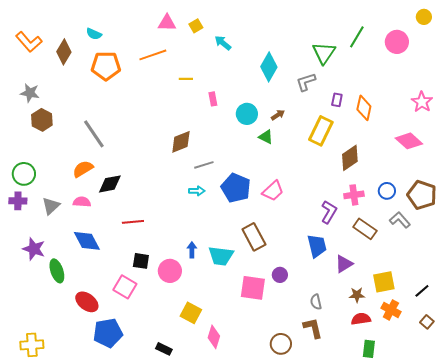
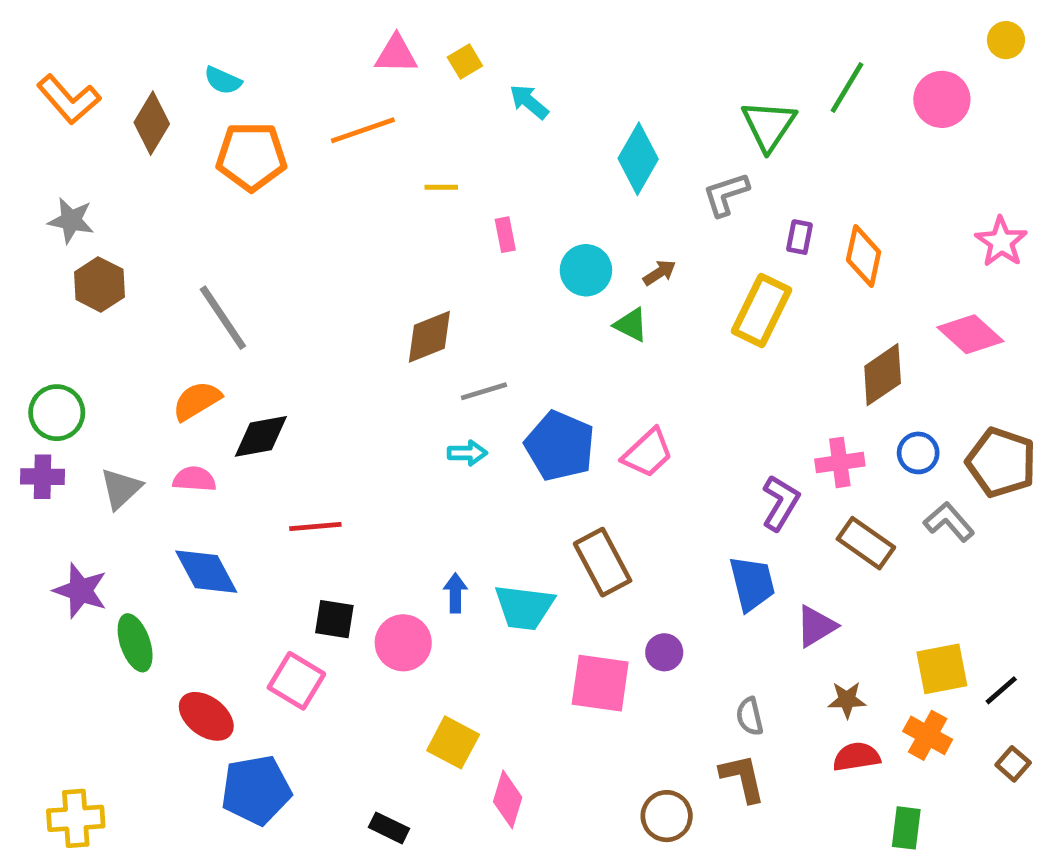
brown diamond: (350, 158) -> (883, 375), moved
yellow square: (384, 282) -> (942, 669), moved
green rectangle: (369, 349) -> (906, 828), moved

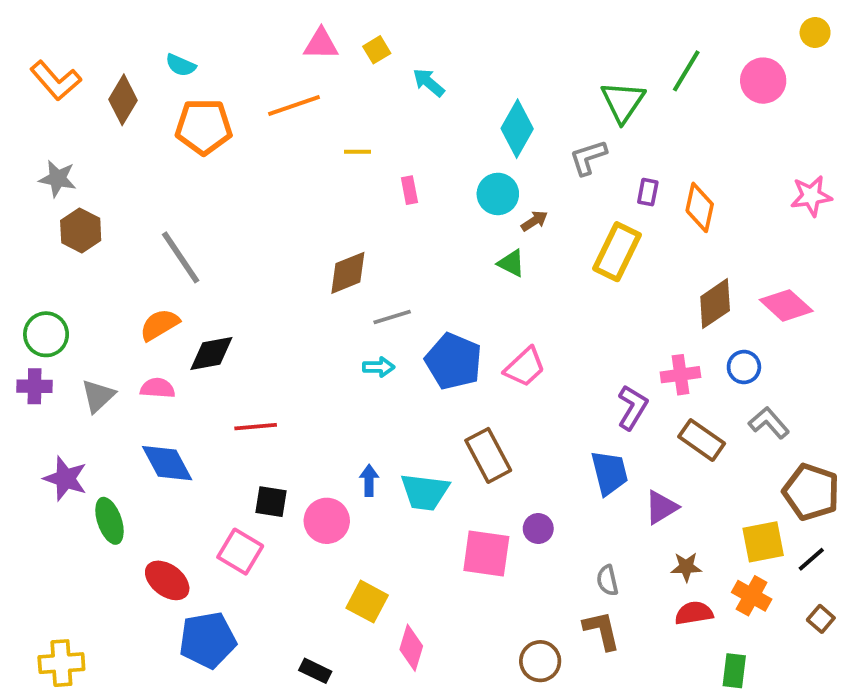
pink star: (1001, 242) -> (811, 196), turned 30
cyan circle: (586, 270) -> (498, 194), moved
pink diamond: (970, 334) -> (786, 305), moved
brown pentagon: (1001, 462) -> (811, 492), moved

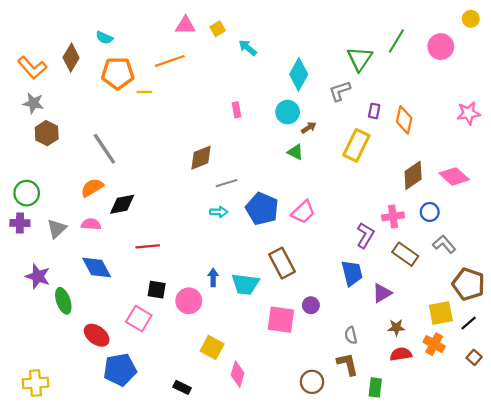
orange L-shape: (56, 81) -> (32, 68), moved
yellow line: (358, 152) -> (144, 92), moved
green rectangle: (734, 671) -> (375, 387), moved

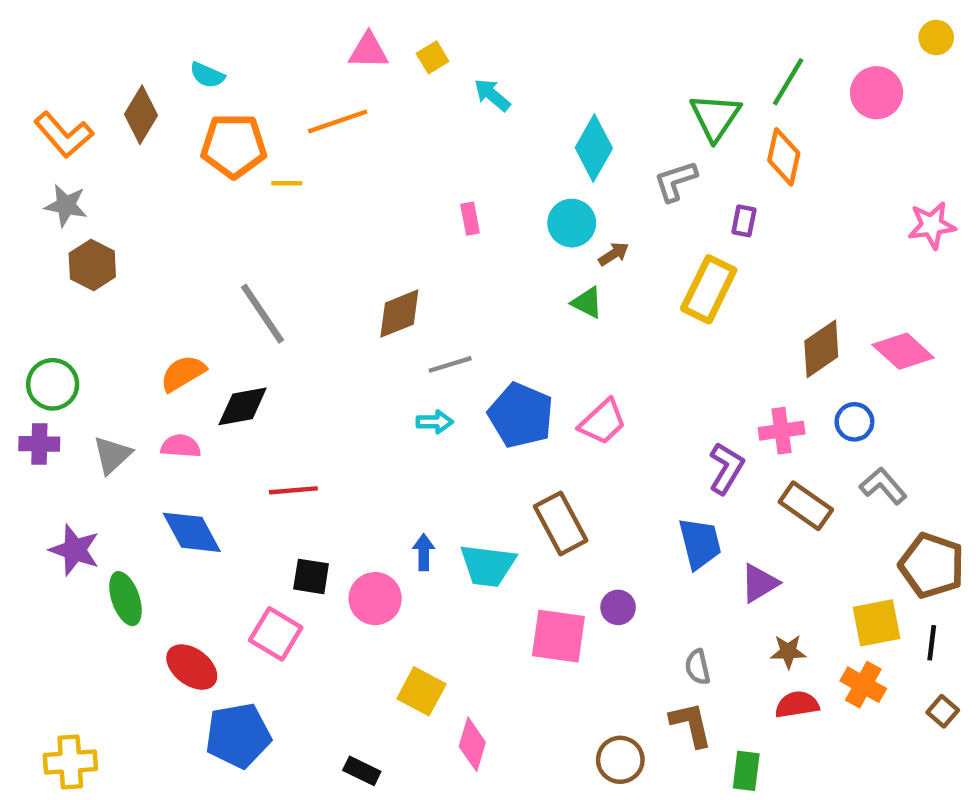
orange diamond: (404, 120) -> (784, 157), moved
gray line: (104, 149) -> (262, 314), moved
black line: (469, 323) -> (932, 643), turned -42

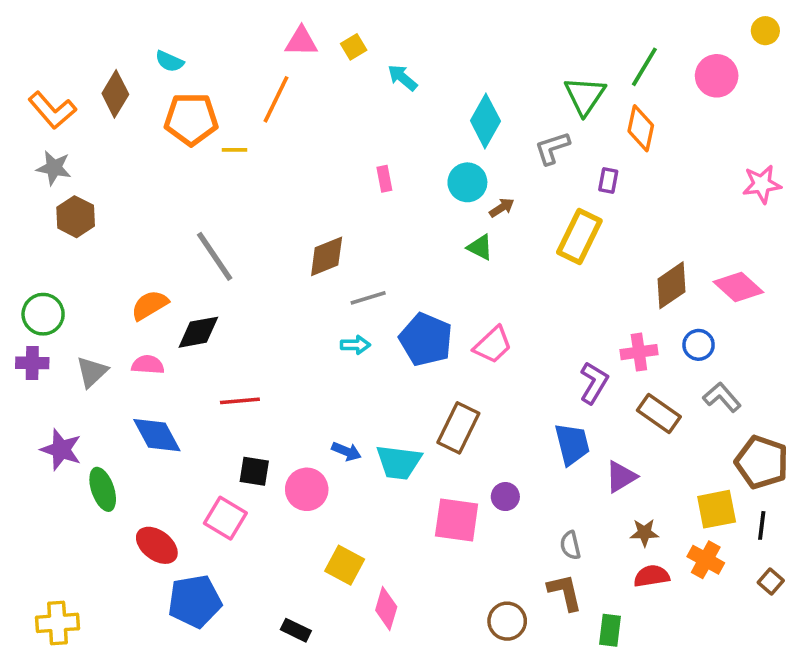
orange line: (338, 121) -> (276, 99), turned -45
brown rectangle: (561, 523) -> (458, 428), turned 54
blue arrow: (424, 552) -> (346, 451), turned 112

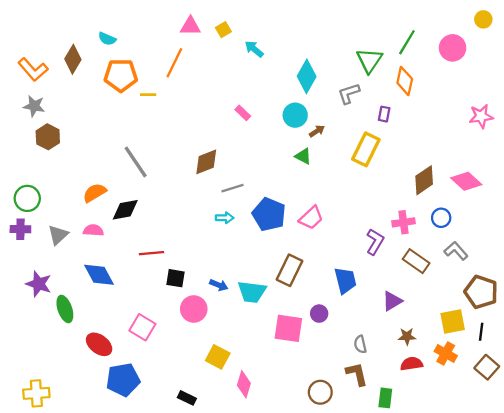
pink rectangle: (384, 179) -> (243, 113), turned -35
blue trapezoid: (572, 444) -> (345, 280), moved
black square: (254, 471) -> (175, 278), moved
brown square: (771, 581) -> (487, 367), size x1.5

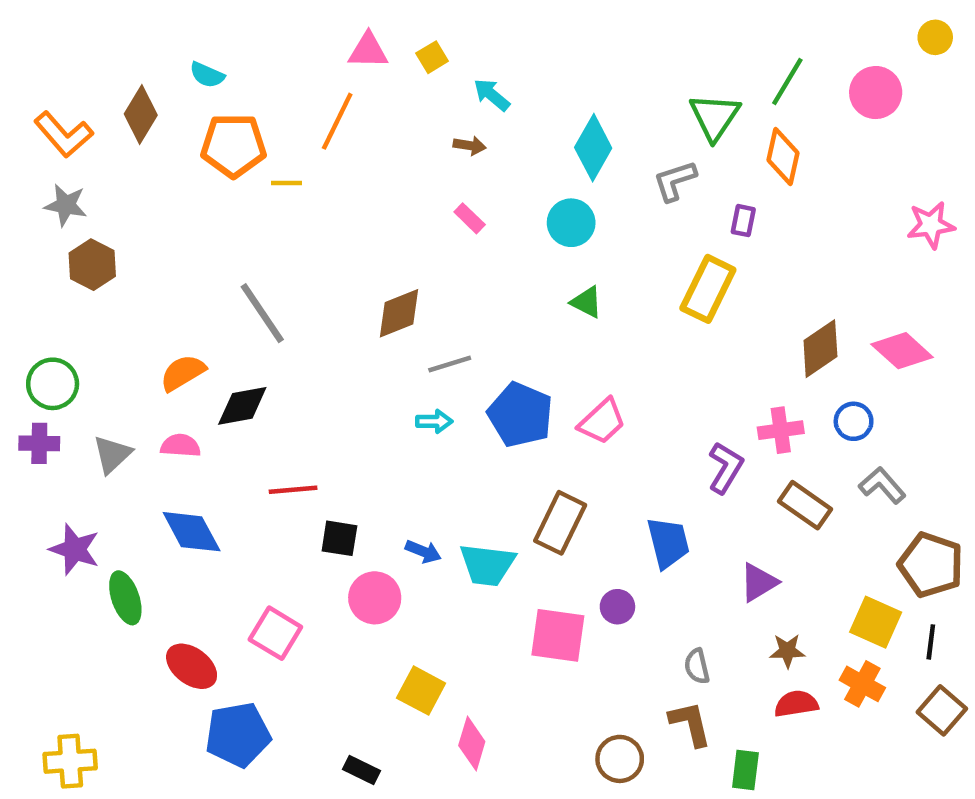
brown arrow: (317, 131) -> (470, 145), moved, turned 42
yellow square: (453, 322) -> (876, 622), turned 35

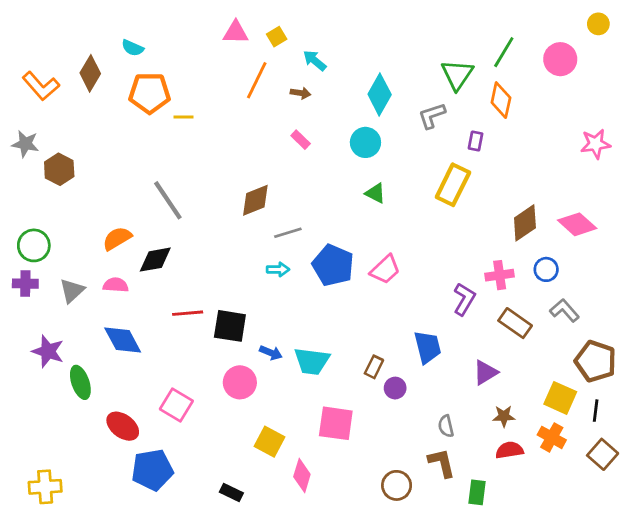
orange line: (337, 121) -> (257, 80), moved
gray star: (66, 205) -> (25, 144), moved
brown rectangle: (560, 523) -> (374, 367), moved, size x0.6
black square: (339, 538) -> (230, 326), moved, size x1.4
pink square: (558, 635) -> (336, 423), moved

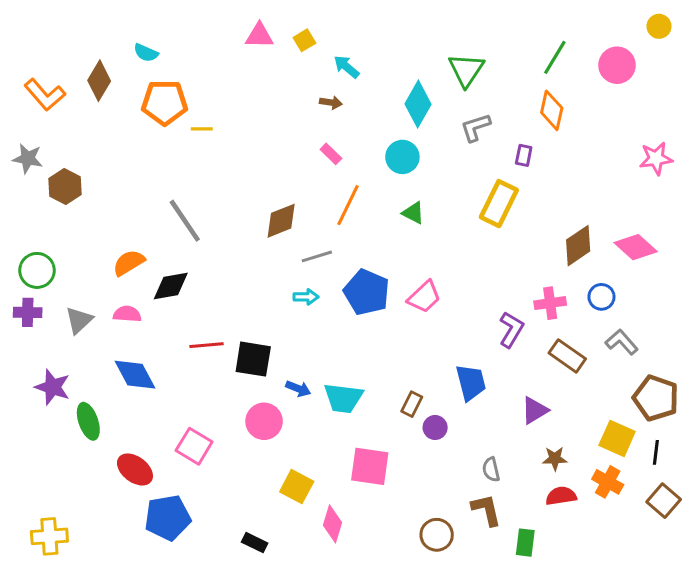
green triangle: (457, 75) -> (466, 70), moved
orange line: (257, 80) -> (348, 205), moved

